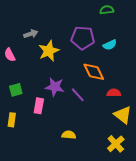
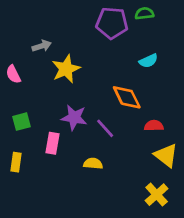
purple pentagon: (83, 38) -> (112, 23), moved
yellow semicircle: (69, 135) -> (93, 163), moved

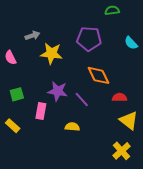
purple pentagon: (112, 23) -> (89, 39), moved
cyan semicircle: (148, 61) -> (131, 43), moved, turned 72
yellow star: (66, 69) -> (51, 53), turned 30
yellow rectangle: (16, 162) -> (13, 126), turned -56

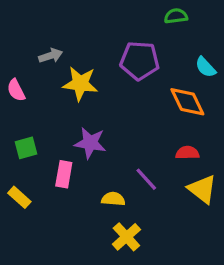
orange diamond: (99, 75) -> (187, 102), moved
purple line: (82, 100) -> (146, 179), moved
yellow cross: (122, 151) -> (126, 237), moved

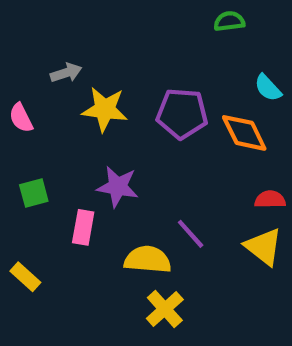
purple pentagon: (140, 61) -> (182, 114), moved
red semicircle: (187, 153) -> (270, 199), moved
yellow rectangle: (19, 197) -> (25, 277), moved
yellow semicircle: (113, 199) -> (148, 260), size x1.5

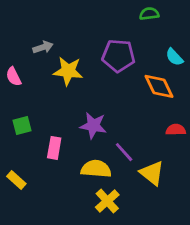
purple pentagon: (182, 114) -> (118, 56), moved
purple star: (118, 187) -> (93, 126), moved
yellow triangle: (264, 247) -> (152, 173), moved

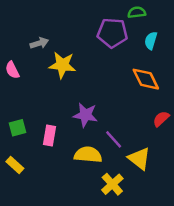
purple pentagon: (118, 56) -> (112, 33), moved
cyan semicircle: (174, 57) -> (151, 41), moved, turned 60
green square: (22, 126) -> (17, 128), moved
red semicircle: (176, 130) -> (161, 119), turned -42
yellow cross: (107, 201) -> (112, 184), moved

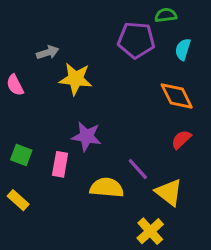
purple star: (85, 115) -> (86, 136), moved
red semicircle: (161, 119) -> (181, 139), moved
green square: (17, 128) -> (21, 155), turned 36
yellow cross: (112, 184) -> (150, 231), moved

